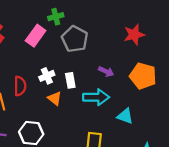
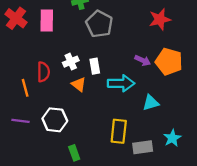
pink rectangle: (36, 36) -> (47, 21), moved, turned -35
purple arrow: (106, 71) -> (143, 60), moved
cyan triangle: (125, 116) -> (151, 103), turned -36

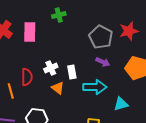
gray pentagon: (99, 24) -> (101, 37), moved
purple arrow: (143, 60) -> (103, 62), moved

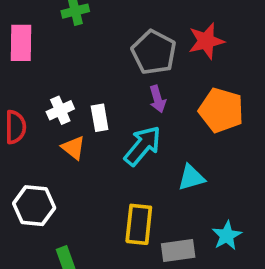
purple arrow: (103, 62) -> (158, 99), turned 48
cyan arrow: (95, 87) -> (143, 146), turned -50

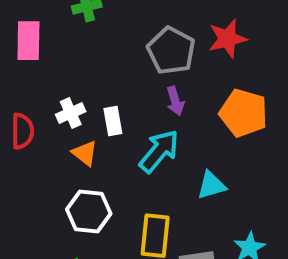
white hexagon: (34, 206) -> (89, 211), moved

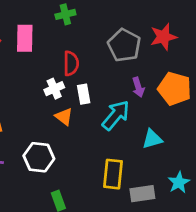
purple arrow: (175, 101) -> (138, 87), moved
red semicircle: (22, 131) -> (71, 63), moved
white hexagon: (89, 211) -> (39, 157), moved

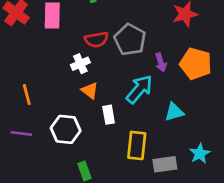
gray pentagon: (124, 45) -> (130, 40), moved
red semicircle: (71, 63) -> (96, 40), turned 80
white rectangle: (84, 94) -> (109, 115), moved

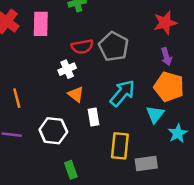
purple arrow: (161, 62) -> (166, 57), moved
orange pentagon: (196, 64) -> (169, 87), moved
cyan triangle: (174, 112) -> (155, 114), turned -36
cyan star: (200, 154) -> (178, 133), moved

